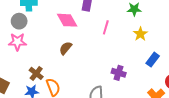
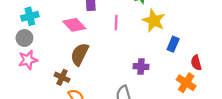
yellow star: (140, 34) -> (154, 21), size x1.5
brown semicircle: (66, 48) -> (80, 54), size x1.5
brown cross: (36, 73) -> (62, 77), moved

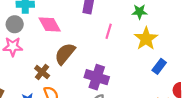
pink diamond: (74, 25) -> (50, 24), moved
purple cross: (141, 66) -> (97, 77), moved, size x1.5

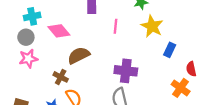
brown semicircle: (65, 54) -> (79, 55), turned 35
purple cross: (97, 77) -> (126, 71), moved

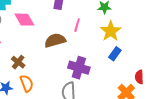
blue rectangle: (170, 50) -> (115, 54), moved
brown semicircle: (79, 55) -> (55, 40), moved

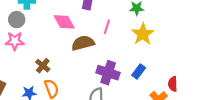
pink diamond: (24, 20) -> (64, 22), moved
blue rectangle: (115, 54) -> (139, 71), moved

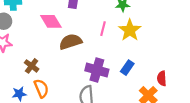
pink line: (107, 27) -> (103, 29), moved

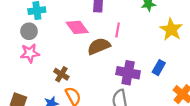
pink line: (103, 29) -> (118, 30), moved
yellow star: (130, 30) -> (171, 29), moved

